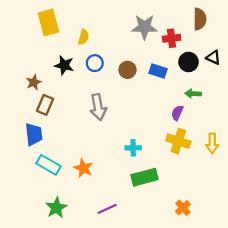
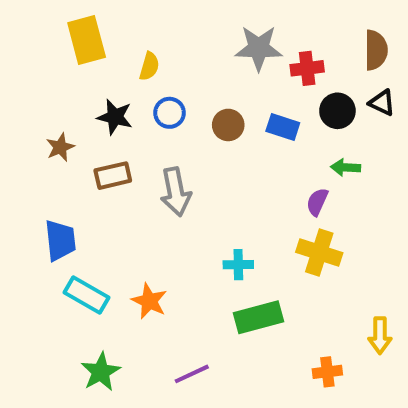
brown semicircle: (200, 19) -> (376, 50), moved
brown rectangle: (45, 105) -> (113, 176), moved, turned 54
yellow arrow: (212, 143) -> (380, 335), moved
orange cross: (183, 208) -> (327, 372), turned 35

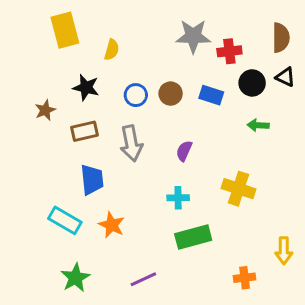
blue circle: (169, 113) -> (136, 95), moved
purple semicircle: (317, 202) -> (184, 151), moved
blue trapezoid: (60, 240) -> (92, 180), moved

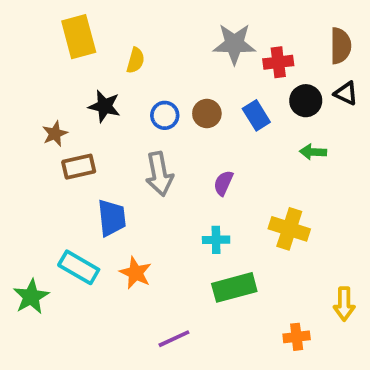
blue rectangle: (211, 95) -> (256, 115), turned 40
brown rectangle: (84, 131) -> (79, 167), moved
green star: (75, 278) -> (31, 297), moved

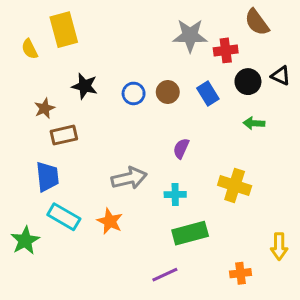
brown semicircle: (341, 46) -> (257, 22), moved, turned 144
yellow semicircle: (135, 60) -> (30, 49), moved, turned 138
gray arrow: (159, 174) -> (129, 178), moved, turned -92
blue trapezoid: (112, 218) -> (47, 177), moved
purple line: (174, 339) -> (165, 275), moved

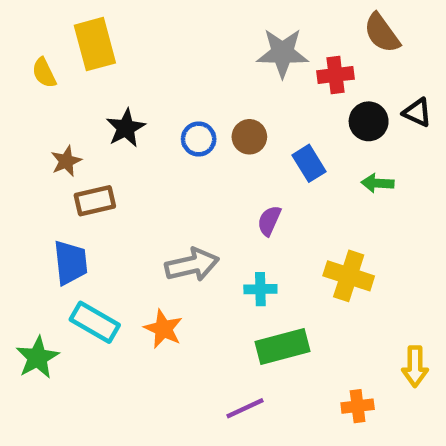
black star: (85, 86) -> (126, 128), turned 30
blue rectangle: (208, 93) -> (309, 163), moved

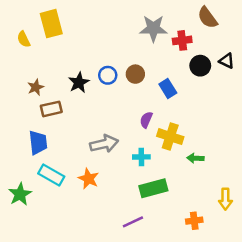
black star: (126, 128) -> (79, 82), moved
green arrow: (377, 183) -> (195, 158), moved
yellow cross: (349, 276) -> (170, 137), moved

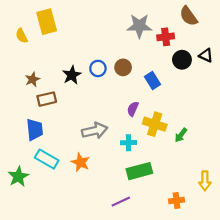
green arrow: (195, 158) -> (181, 135), moved, turned -56

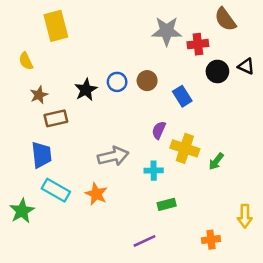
yellow semicircle: (22, 36) -> (26, 61), moved
green rectangle: (139, 171) -> (167, 204), size x0.6

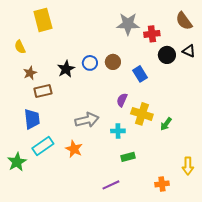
brown semicircle: (225, 19) -> (184, 21), moved
cyan rectangle: (56, 190) -> (43, 146), turned -65

